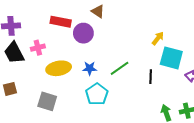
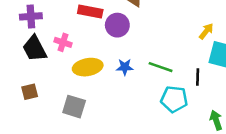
pink cross: (38, 48) -> (63, 42), turned 32
green line: (120, 68) -> (161, 67), turned 54
cyan pentagon: (97, 94) -> (174, 99), moved, turned -30

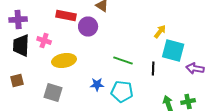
black trapezoid: (35, 49) -> (21, 46), turned 30
blue star: (125, 67) -> (97, 84), moved
cyan pentagon: (174, 99) -> (122, 92), moved

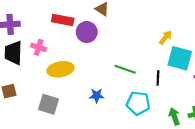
cyan pentagon: (122, 92) -> (138, 103), moved

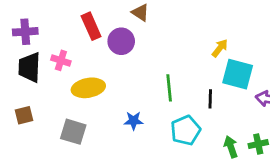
red rectangle: (63, 20) -> (91, 26), turned 55
green line: (125, 69) -> (169, 88), turned 65
cyan pentagon: (138, 103) -> (186, 130), turned -30

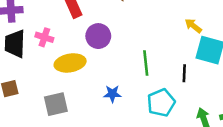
purple circle: (121, 41) -> (98, 36), moved
yellow arrow: (220, 48) -> (193, 26), turned -90
gray square: (73, 132) -> (56, 104), turned -30

